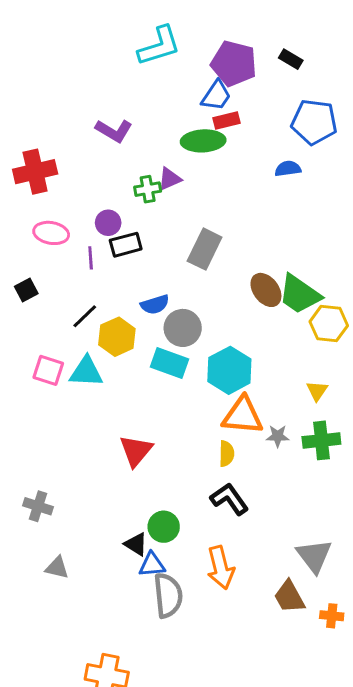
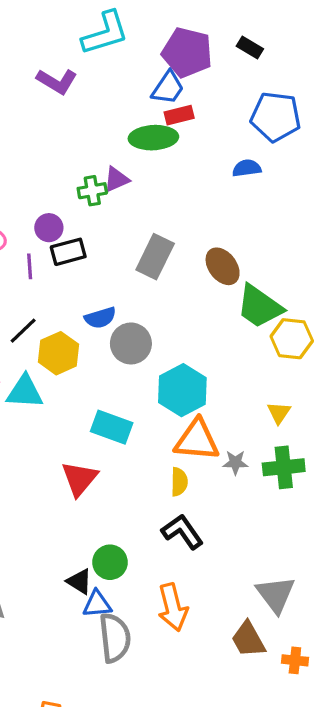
purple L-shape: (114, 131) -> (57, 81), moved
brown ellipse: (266, 290) -> (223, 266), moved
cyan rectangle: (170, 363) -> (112, 427), moved

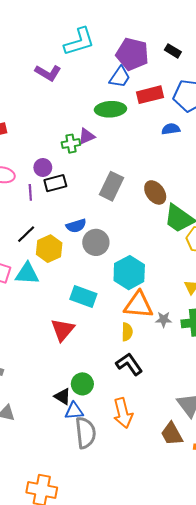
red rectangle: (179, 115) -> (150, 95), moved, size x1.4

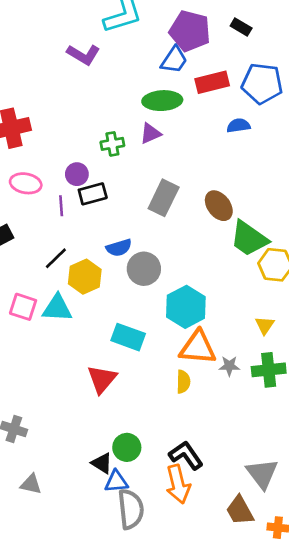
purple triangle: (87, 136) -> (150, 133), moved
black L-shape: (129, 364) -> (186, 455), moved

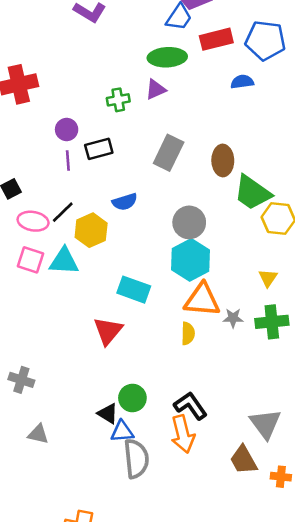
purple circle: (77, 174) -> (67, 130), moved
pink ellipse: (26, 183) -> (33, 221), moved
brown ellipse: (219, 206) -> (223, 160), turned 36
gray circle: (144, 269) -> (189, 222), moved

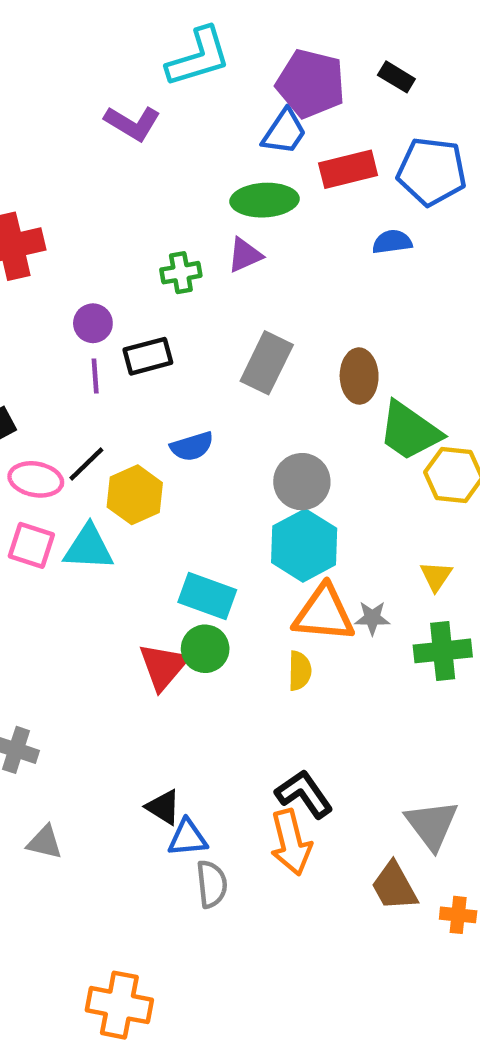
gray star: (233, 318) -> (372, 618), moved
green circle: (132, 398) -> (205, 649), moved
gray semicircle: (136, 459) -> (212, 884), size x0.7

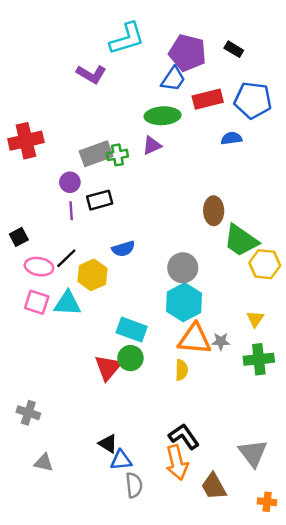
gray rectangle: (267, 363) -> (96, 154), moved, turned 44
brown trapezoid: (394, 886) -> (214, 486), moved

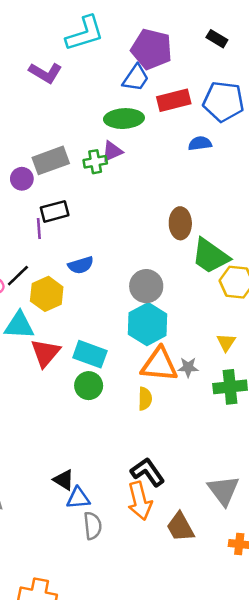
black rectangle: (234, 49) -> (217, 39), moved
green cross: (117, 155) -> (95, 162), moved
purple circle: (70, 182) -> (22, 179), moved
purple line: (71, 211) -> (39, 229), moved
red triangle: (108, 368) -> (45, 353), moved

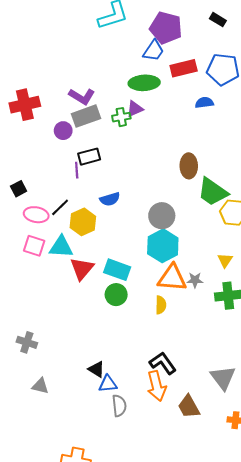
purple L-shape: (45, 73) -> (82, 96), moved

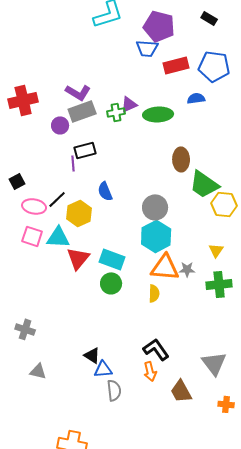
blue trapezoid: (153, 51) -> (147, 48), turned 60
green ellipse: (144, 83) -> (158, 114), moved
blue semicircle: (110, 199) -> (105, 191), turned 84
orange arrow: (157, 386) -> (150, 371), size x0.7

